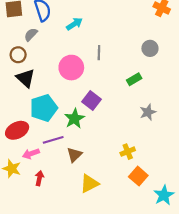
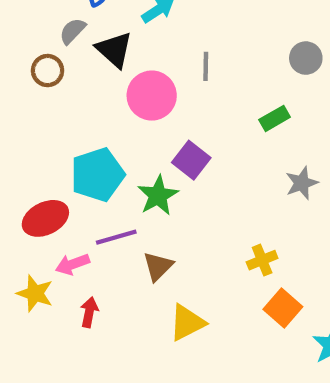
black triangle: (26, 78) -> (114, 50), moved

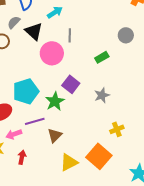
gray line: (206, 66) -> (70, 35), moved
green rectangle: (275, 118) -> (102, 57), moved
gray star: (302, 183) -> (102, 95), moved
yellow cross: (262, 260) -> (117, 129), moved
orange square: (283, 308) -> (99, 156), moved, size x1.4

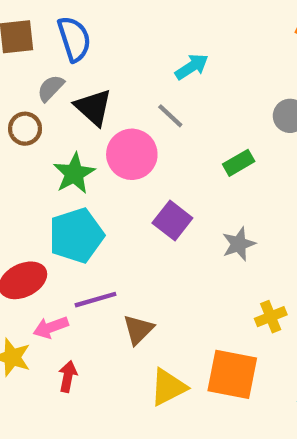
cyan arrow: (55, 12) -> (192, 67), moved
gray line: (70, 35) -> (170, 116), turned -48
green star: (55, 101) -> (74, 174), moved
orange square: (99, 156) -> (232, 374), turned -30

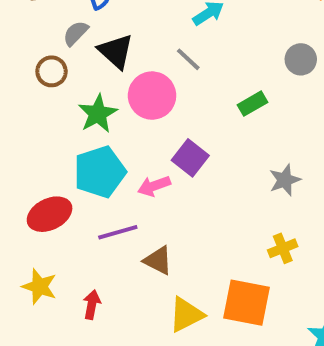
gray star: (239, 244) -> (285, 180), moved
pink arrow: (51, 327) -> (154, 186), moved
brown triangle: (138, 329) -> (158, 260), turned -48

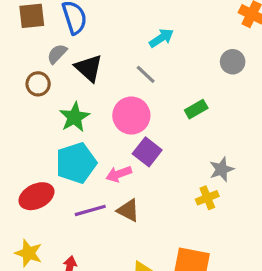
gray circle: (301, 59) -> (233, 62), moved
pink circle: (152, 96) -> (131, 116), moved
yellow cross: (283, 248) -> (207, 198), moved
brown triangle: (158, 260) -> (128, 210), moved

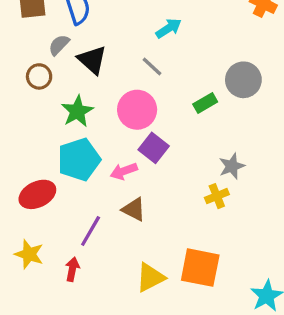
gray circle: (233, 62) -> (243, 80), moved, size x1.4
purple line: (90, 210) -> (91, 231), moved, turned -44

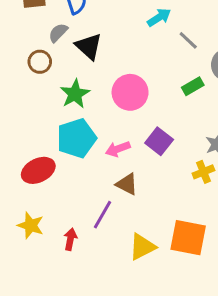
gray line: (152, 66) -> (188, 40), moved
purple square: (154, 148) -> (159, 141), moved
purple line: (91, 231) -> (102, 215), moved

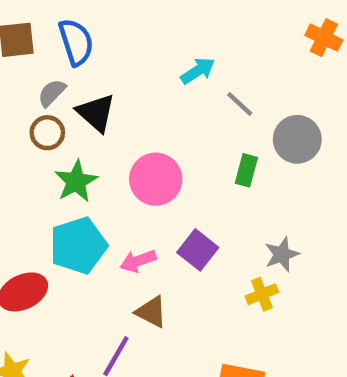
brown circle: (40, 62) -> (47, 133), moved
green rectangle: (193, 86) -> (246, 170), turned -45

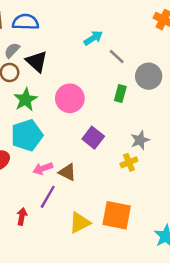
blue semicircle: (76, 42) -> (26, 22), turned -70
pink arrow: (138, 261) -> (43, 168), moved

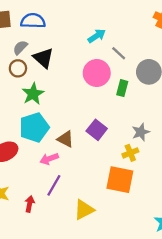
pink circle: (70, 98) -> (97, 73), moved
brown triangle: (67, 172) -> (65, 139), moved
orange square: (117, 215) -> (120, 180), moved

